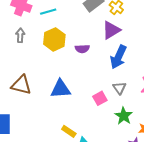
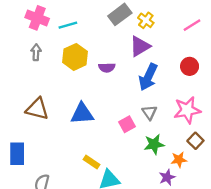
green star: (124, 116) -> (154, 144), turned 30

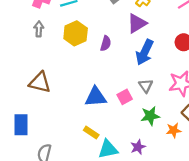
purple semicircle: (107, 68) -> (106, 43), turned -72
blue triangle: (82, 114) -> (96, 97), moved
purple star: (167, 177) -> (138, 147), moved

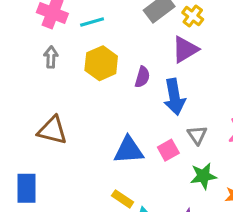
blue arrow: (145, 52) -> (174, 97), moved, turned -35

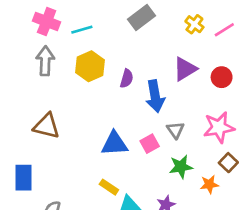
yellow cross: (193, 16) -> (194, 24), moved
purple triangle: (185, 50) -> (185, 69), moved
gray arrow: (51, 57) -> (45, 61), size x1.5

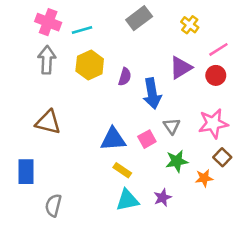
pink line: (224, 30) -> (218, 49), moved
yellow rectangle: (109, 187) -> (122, 170), moved

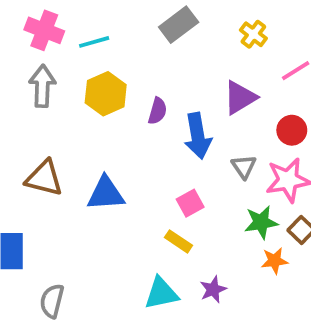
red circle: (216, 75) -> (292, 130), moved
gray triangle: (172, 126) -> (244, 167), moved
blue triangle: (113, 139) -> (106, 193), moved
green star: (177, 161) -> (261, 222), moved
yellow rectangle: (122, 170) -> (179, 241), moved

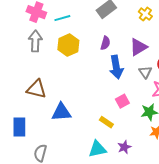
purple semicircle: (157, 111) -> (105, 43), moved
gray triangle: (244, 167) -> (145, 72), moved
blue triangle: (106, 193) -> (61, 112), moved
pink square: (190, 203) -> (122, 101), moved

